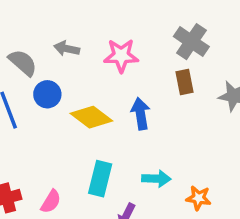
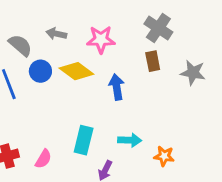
yellow diamond: (91, 117) -> (76, 71), moved

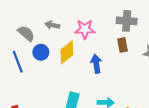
gray cross: (158, 28) -> (127, 21), turned -30
yellow diamond: (76, 71) -> (67, 52), turned -75

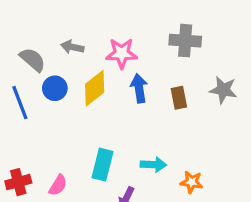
brown rectangle: (122, 45) -> (179, 98), moved
blue arrow: (96, 64) -> (139, 88), moved

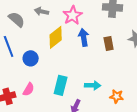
pink star: (122, 53) -> (73, 15), turned -30
blue circle: (55, 88) -> (31, 58), moved
pink semicircle: (58, 185) -> (29, 89), moved

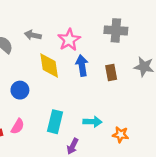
yellow diamond: (56, 37) -> (49, 66), turned -60

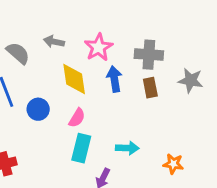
gray cross: (116, 30) -> (149, 55), moved
pink semicircle: (18, 126) -> (77, 118), moved
orange star: (121, 135) -> (173, 164), moved

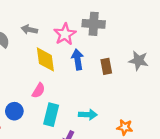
gray cross: (149, 55) -> (94, 24), moved
blue circle: (38, 109) -> (14, 111), moved
pink semicircle: (77, 118) -> (38, 90), moved

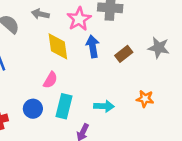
brown rectangle: (106, 66) -> (124, 54), turned 63
blue circle: (14, 111) -> (33, 109), moved
orange star: (125, 127) -> (145, 99), moved

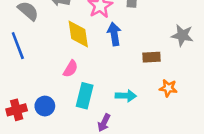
brown rectangle: (124, 54) -> (152, 57), moved, turned 35
blue circle: (33, 109) -> (45, 106), moved

